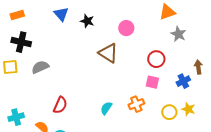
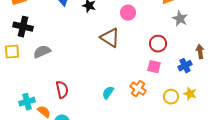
orange cross: (136, 104) -> (138, 89), turned -35
red semicircle: (60, 105) -> (62, 90), turned -36
cyan cross: (16, 117) -> (27, 102), moved

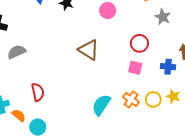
brown triangle: (110, 38) -> (89, 50), moved
blue cross: (185, 66) -> (168, 67), turned 32
orange cross: (138, 89) -> (131, 100), moved
cyan semicircle: (108, 93) -> (101, 105), moved, size x1.5

